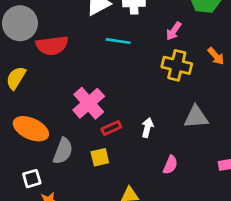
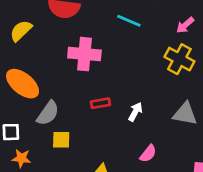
pink cross: (89, 103) -> (84, 54), moved, turned 32
yellow square: (100, 157) -> (61, 140), moved

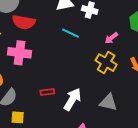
pink cross: (84, 54) -> (19, 53), moved
white arrow: (135, 112) -> (72, 99), size x1.6

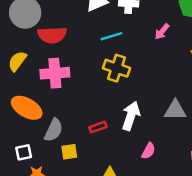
cyan line: (71, 33) -> (111, 36), turned -30
yellow cross: (106, 63) -> (117, 68), moved
red rectangle: (47, 92) -> (98, 127), moved

